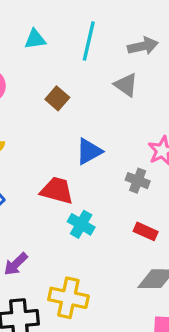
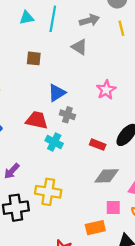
cyan triangle: (35, 39) -> (27, 18), moved
brown square: (57, 98) -> (34, 58), turned -32
gray cross: (138, 181) -> (67, 115), moved

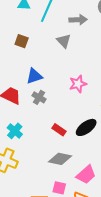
cyan cross: (54, 142) -> (15, 131), moved

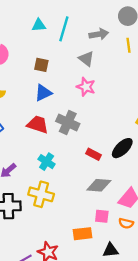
blue triangle: (34, 76) -> (43, 93), moved
pink star: (78, 84) -> (86, 87), moved, turned -30
gray cross: (39, 97) -> (68, 122), size x1.5

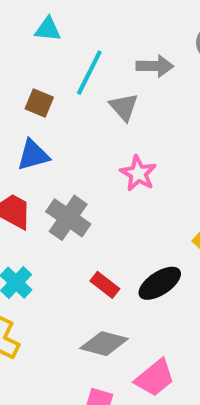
cyan line: (64, 29) -> (89, 73), moved
pink star: (86, 87) -> (138, 173), moved

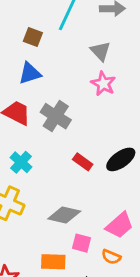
gray triangle: (124, 107) -> (100, 51), moved
gray diamond: (104, 344) -> (64, 215), moved

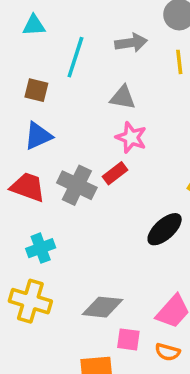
gray triangle: (100, 51) -> (123, 97), turned -30
cyan cross: (21, 162) -> (41, 248), turned 35
red rectangle: (83, 162) -> (115, 173), moved, turned -66

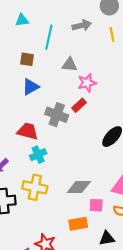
gray triangle: (123, 97) -> (70, 65), moved
pink star: (131, 137) -> (87, 83), turned -30
red trapezoid: (28, 187) -> (28, 131), moved

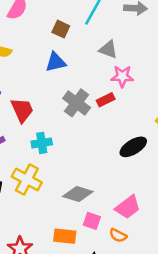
red trapezoid: (28, 131) -> (22, 110), moved, turned 35

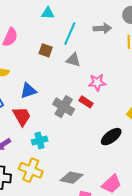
gray triangle: (108, 50) -> (73, 60), moved
blue triangle: (56, 62) -> (28, 91), moved
red rectangle: (106, 100) -> (86, 102), turned 64

